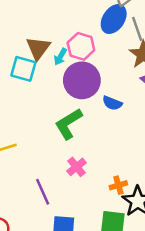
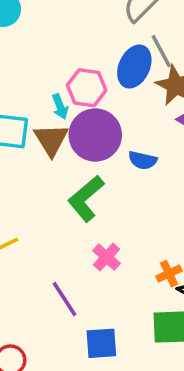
blue ellipse: (114, 19) -> (134, 67), moved
brown triangle: (38, 48) -> (51, 140), moved
cyan arrow: (60, 57) -> (60, 107), turned -42

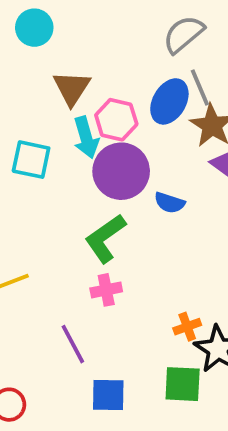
cyan arrow: (60, 107) -> (86, 137), size x1.5
brown triangle: (51, 140) -> (72, 88), moved
pink cross: (106, 257) -> (106, 290), moved, turned 32

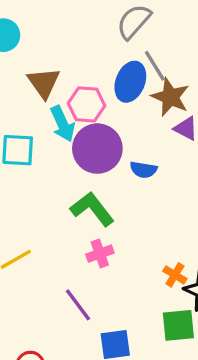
green L-shape: (105, 238) -> (92, 209), turned 96
orange cross: (187, 327) -> (175, 275), turned -30

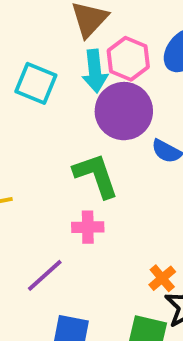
purple line: (78, 305) -> (45, 275), turned 66

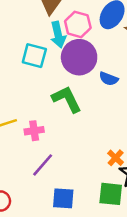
cyan square: (36, 83) -> (34, 56), moved
pink cross: (88, 227) -> (34, 131), moved

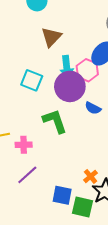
pink hexagon: (78, 24) -> (87, 70), moved
cyan arrow: (58, 35) -> (67, 67), moved
blue square: (63, 198) -> (62, 195), moved

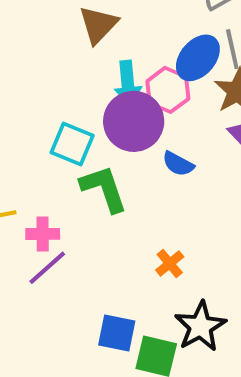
cyan square: (32, 80) -> (72, 144), moved
purple line: (27, 175) -> (47, 268), moved
orange cross: (91, 176) -> (170, 263), moved

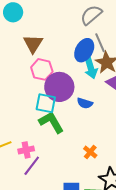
cyan arrow: (128, 83) -> (91, 68), moved
pink hexagon: (168, 90) -> (42, 69), moved
cyan square: (72, 144) -> (46, 103), moved

